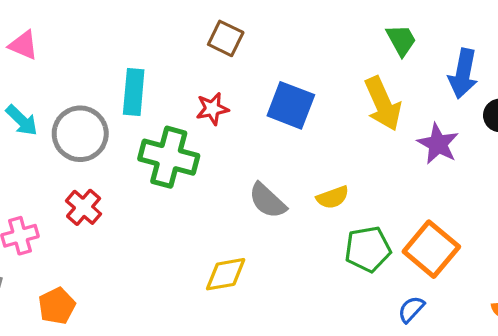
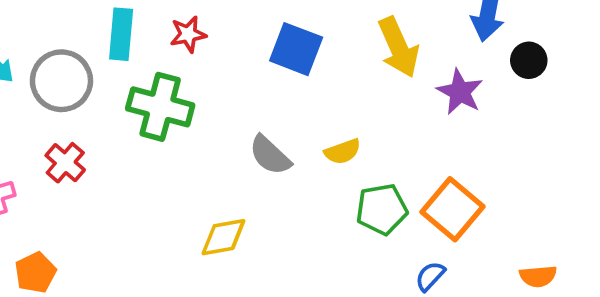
red star: (212, 109) -> (188, 34), moved

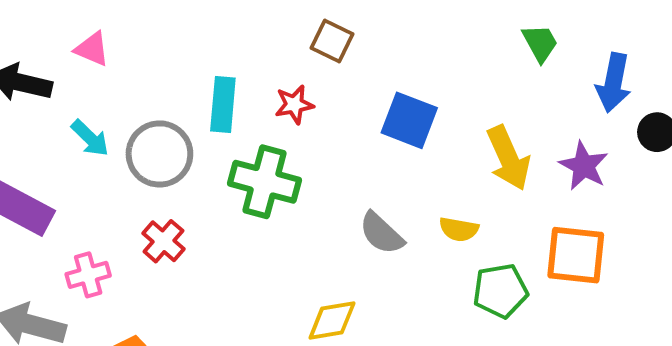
yellow arrow: (398, 47) -> (508, 158), moved
yellow semicircle: (343, 151) -> (459, 229), turned 30
orange square: (452, 209) -> (576, 255), moved, turned -34

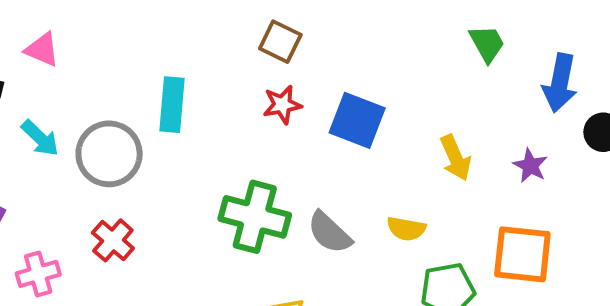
red star: (294, 104) -> (282, 105), moved
yellow arrow: (508, 158) -> (456, 158), size x0.7
purple star: (584, 166) -> (530, 166), size x0.7
green cross: (265, 182) -> (255, 217), moved

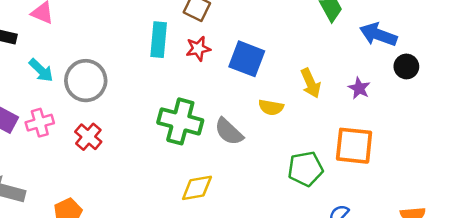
blue arrow: (560, 83) -> (378, 35), turned 99
cyan rectangle: (172, 105) -> (159, 40), moved
yellow semicircle: (406, 229) -> (271, 107), moved
pink cross: (38, 274) -> (40, 123), moved

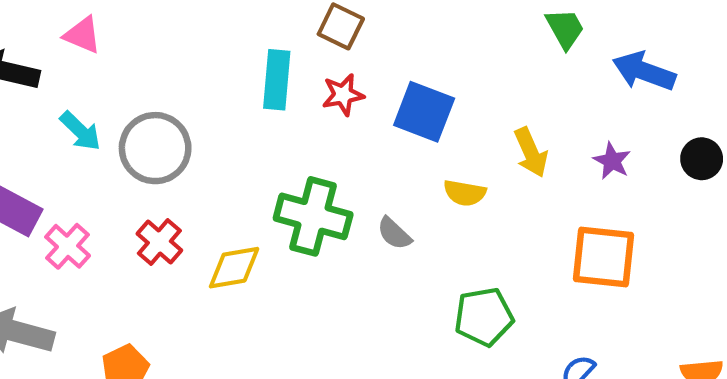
black circle: (406, 66) -> (702, 159), moved
pink cross: (40, 123) -> (68, 246), moved, turned -32
gray semicircle: (229, 132) -> (394, 233), size x0.7
green pentagon: (305, 169) -> (484, 317), moved
yellow diamond: (197, 188) -> (234, 268), moved

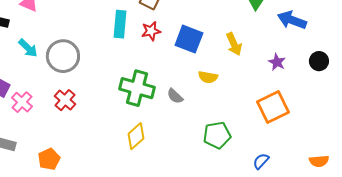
yellow arrow: (531, 152) -> (234, 44), moved
orange square: (603, 257) -> (273, 107), turned -32
yellow diamond: (234, 268) -> (136, 136), moved, turned -32

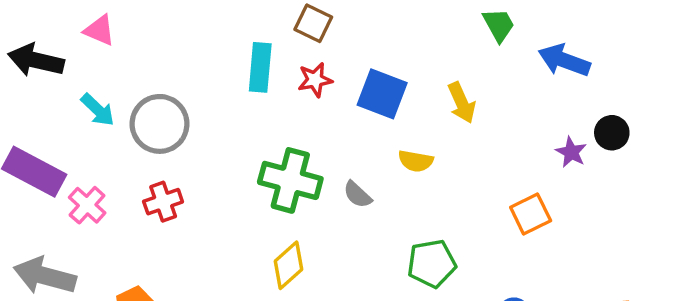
purple star: (277, 62) -> (571, 152), moved
red cross: (65, 100) -> (163, 202), turned 30
orange square: (273, 107) -> (531, 214), size x0.7

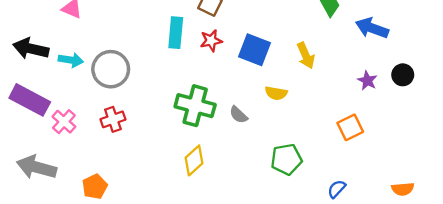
black arrow: (36, 60) -> (31, 49), moved
cyan arrow: (98, 110) -> (71, 60), turned -35
purple star: (571, 152) -> (367, 81), moved

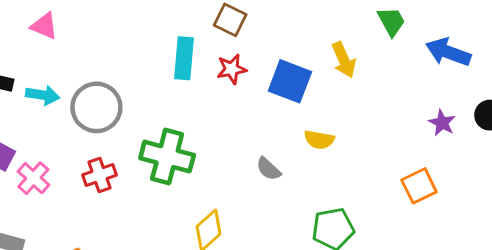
yellow arrow: (306, 55) -> (344, 60), moved
green cross: (195, 106) -> (167, 157), moved

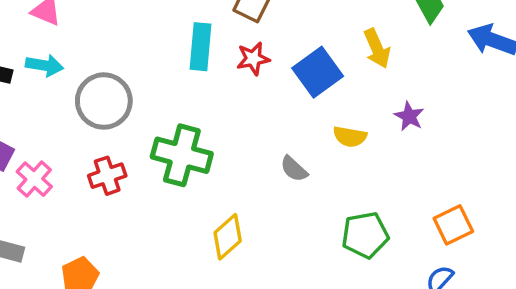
blue square: (290, 81) -> (318, 72), turned 33
cyan arrow: (43, 95) -> (44, 65), moved
purple star: (442, 123) -> (409, 116), moved
orange square: (419, 186) -> (453, 225), moved

